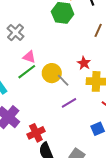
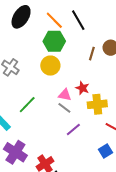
pink triangle: (29, 57) -> (65, 95), moved
yellow circle: (52, 73) -> (50, 66), moved

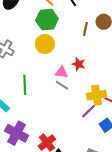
yellow cross: (97, 104) -> (97, 95), moved
green line: (27, 105) -> (25, 85), turned -42
purple line: (73, 129) -> (88, 111), moved

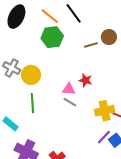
brown line: (85, 29) -> (91, 45), turned 64
yellow circle: (45, 44) -> (31, 75), moved
purple line: (88, 111) -> (104, 137), moved

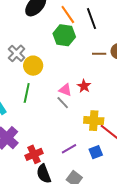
purple line: (104, 137) -> (69, 149), moved

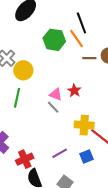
orange line: (68, 15) -> (77, 38), moved

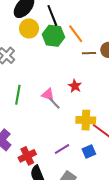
black line: (81, 23) -> (52, 16), moved
yellow circle: (23, 70) -> (29, 28), moved
pink triangle: (56, 94) -> (48, 95), moved

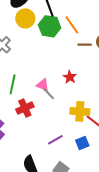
red cross: (27, 156) -> (25, 108), moved

